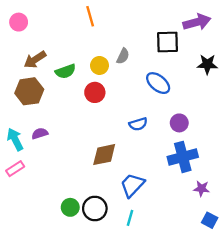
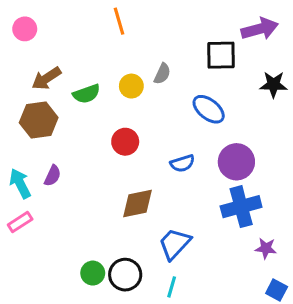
red circle: (95, 92) -> (125, 142), moved
purple circle: (179, 123) -> (236, 162), size x1.5
purple semicircle: (40, 133) -> (53, 176), turned 133

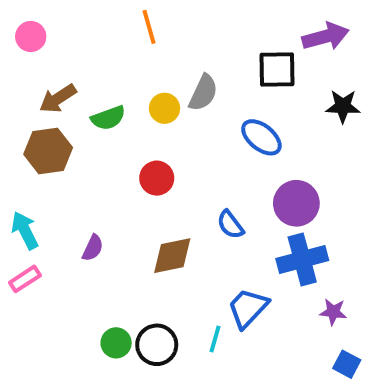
gray semicircle: (162, 74) -> (203, 93), size x1.4
blue semicircle: (182, 163) -> (230, 225), moved, turned 70
purple semicircle: (53, 176) -> (93, 248), moved
blue trapezoid: (175, 244) -> (248, 308), moved
cyan line: (172, 287) -> (215, 339), moved

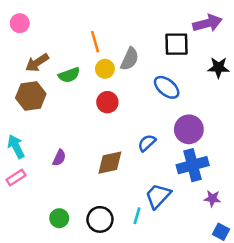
orange line: (149, 27) -> (95, 42), moved
red circle: (157, 178) -> (107, 102), moved
blue semicircle: (230, 225) -> (147, 143), turned 84
green circle: (116, 343) -> (59, 218), moved

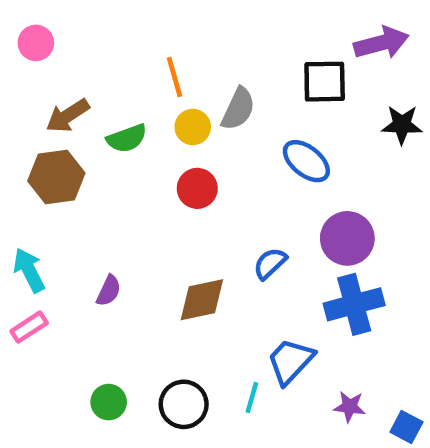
purple star: (212, 198) -> (350, 407), moved

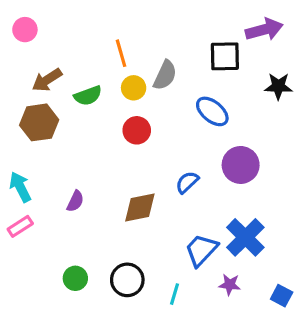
blue cross: (354, 304) -> (245, 237), moved, turned -30
cyan line: (252, 398) -> (175, 294), moved
purple star: (350, 407) -> (230, 285), moved

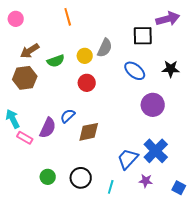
orange line: (121, 53) -> (68, 17), moved
black star: (278, 86) -> (171, 69), moved
blue semicircle: (187, 182) -> (68, 116), moved
purple semicircle: (75, 201) -> (48, 128), size x1.5
pink rectangle: (20, 226) -> (25, 138), moved, turned 63

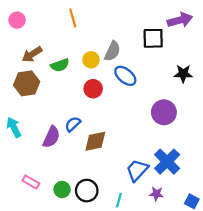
blue ellipse: (135, 71) -> (125, 76), moved
pink rectangle: (25, 138) -> (31, 182), moved
green circle: (48, 177) -> (62, 189), moved

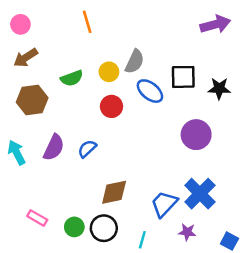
black square: (153, 38) -> (183, 77), moved
brown arrow: (32, 54) -> (26, 58), moved
purple semicircle: (51, 137) -> (54, 147), moved
brown diamond: (95, 141) -> (114, 192), moved

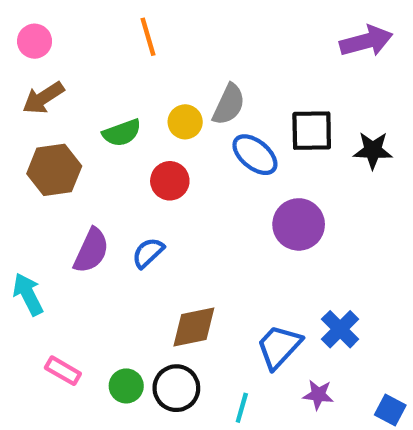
red circle: (112, 106) -> (170, 181), moved
purple circle: (196, 135) -> (299, 224), moved
cyan arrow: (17, 153) -> (28, 294), moved
blue cross: (200, 194) -> (340, 329), size x0.7

